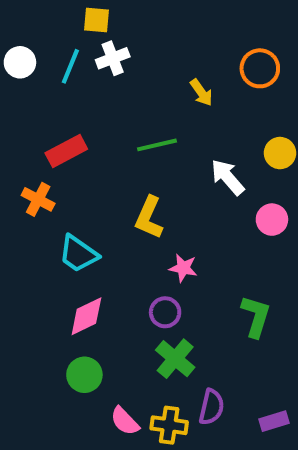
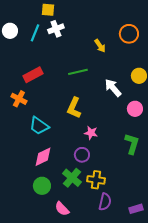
green L-shape: (256, 316) -> (132, 144), moved
green cross: (175, 359) -> (72, 178), moved
yellow cross: (169, 425) -> (96, 180), moved

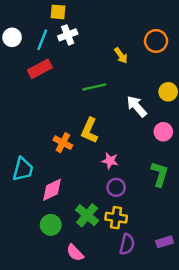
red rectangle: (33, 75) -> (40, 69), moved
orange cross: (19, 99) -> (63, 143), moved
cyan trapezoid: (39, 126) -> (23, 169), moved, turned -110
purple circle: (82, 155) -> (116, 187), moved
purple rectangle: (136, 209) -> (164, 242), moved

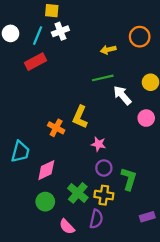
yellow arrow: (121, 55) -> (108, 50), turned 112
green line: (94, 87) -> (103, 78), moved
green L-shape: (160, 174) -> (129, 179), moved
purple semicircle: (127, 244) -> (96, 219), moved

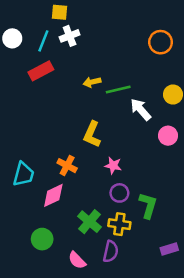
yellow arrow: (108, 50) -> (92, 82), moved
orange cross: (56, 128) -> (67, 166), moved
green circle: (45, 202) -> (42, 239), moved

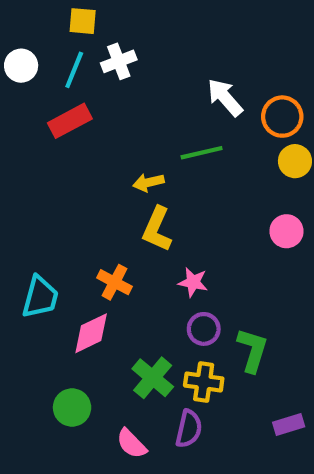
yellow square: (60, 12) -> (83, 21), moved
orange circle: (161, 42) -> (282, 117), moved
yellow arrow: (92, 82) -> (148, 182), moved
white arrow: (141, 109) -> (225, 97), moved

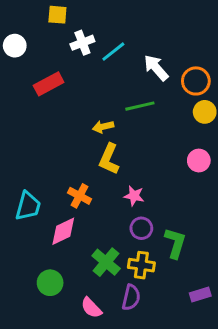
cyan line: (74, 70) -> (113, 52), moved, turned 30

